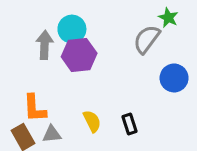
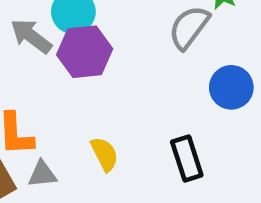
gray arrow: (45, 45) -> (31, 36), turned -56
black rectangle: (129, 124) -> (187, 158), moved, size x1.4

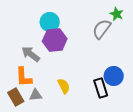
gray arrow: (31, 36) -> (31, 54), moved
blue circle: (231, 87) -> (114, 76), moved

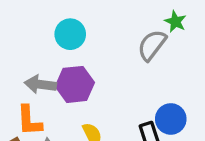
purple hexagon: (55, 40) -> (75, 84), moved
gray arrow: (31, 54) -> (40, 84), turned -30

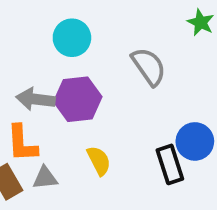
gray semicircle: (152, 45) -> (149, 67), moved, turned 108

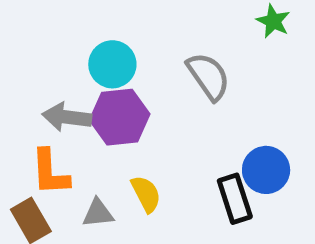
cyan circle: (72, 38) -> (112, 64), moved
gray triangle: (45, 178) -> (98, 213), moved

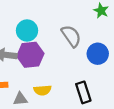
blue circle: (266, 170) -> (98, 54), moved
yellow semicircle: (146, 194) -> (42, 90), turned 112

